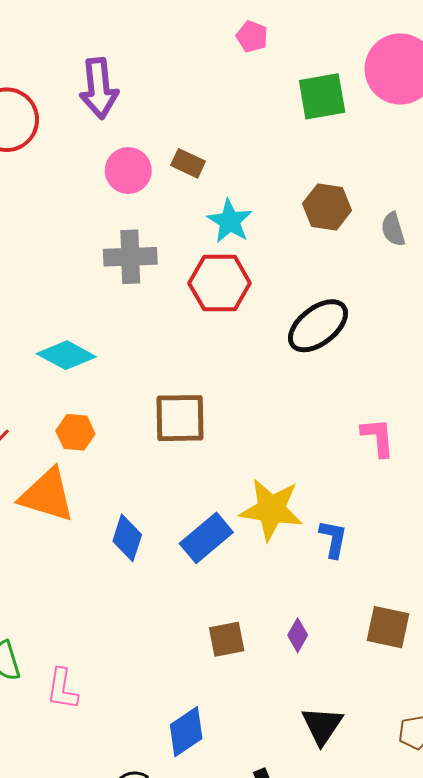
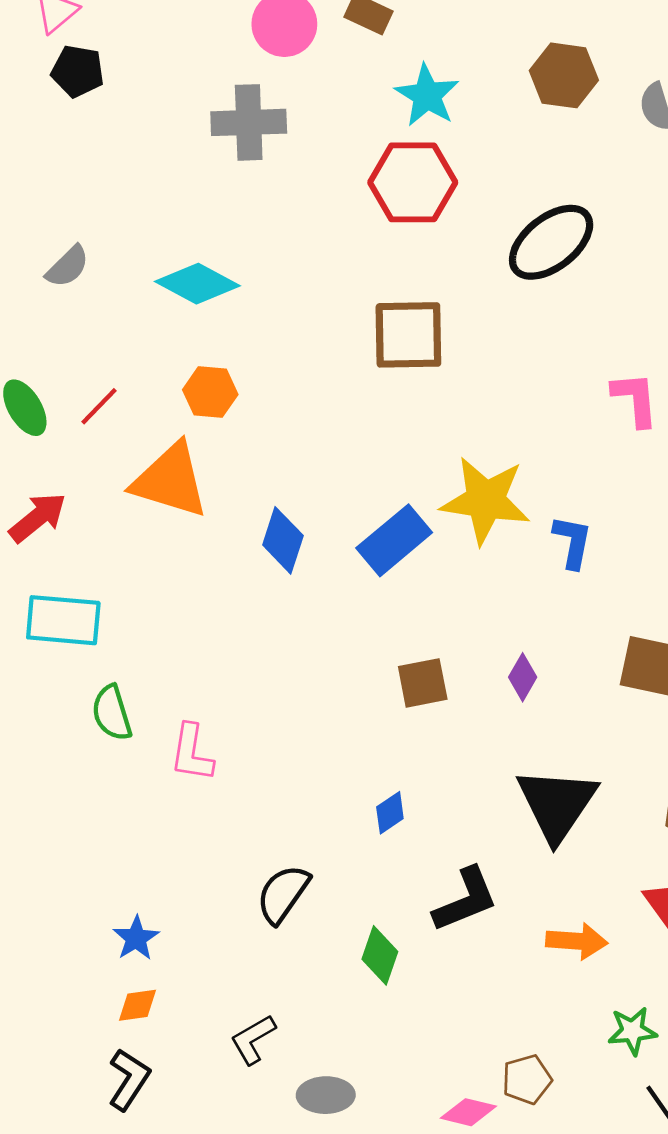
gray cross: (130, 257) -> (249, 122), moved
brown square: (180, 418) -> (408, 335), moved
black triangle: (322, 726) -> (557, 804), size x1.4
blue diamond: (186, 732) -> (390, 813), moved, size x0.6

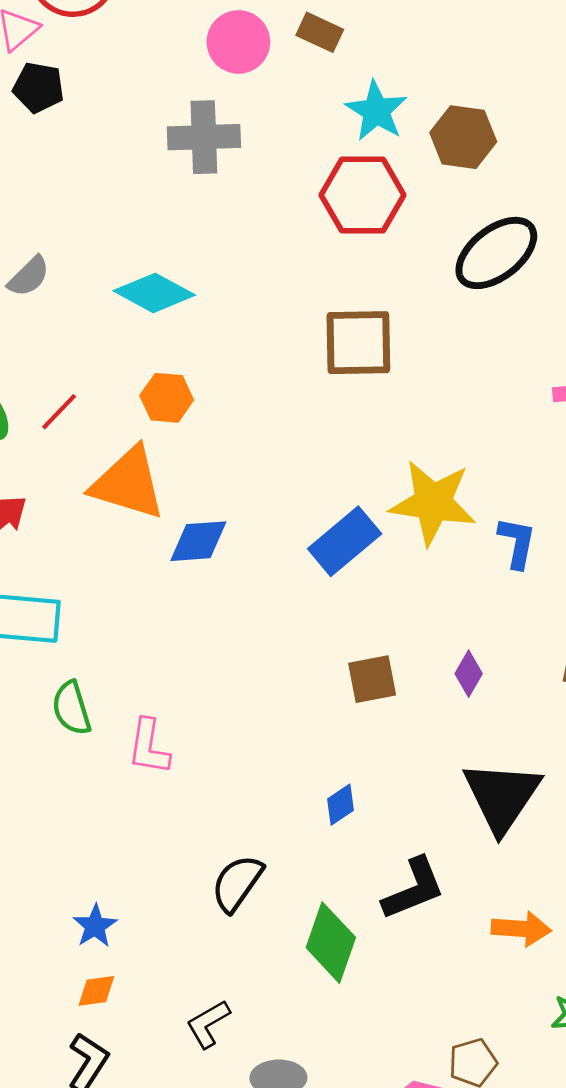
brown hexagon: (564, 75) -> (463, 137), moved
blue diamond: (283, 540) -> (198, 541), moved, turned 68
green diamond: (380, 955) -> (331, 943), size x1.4

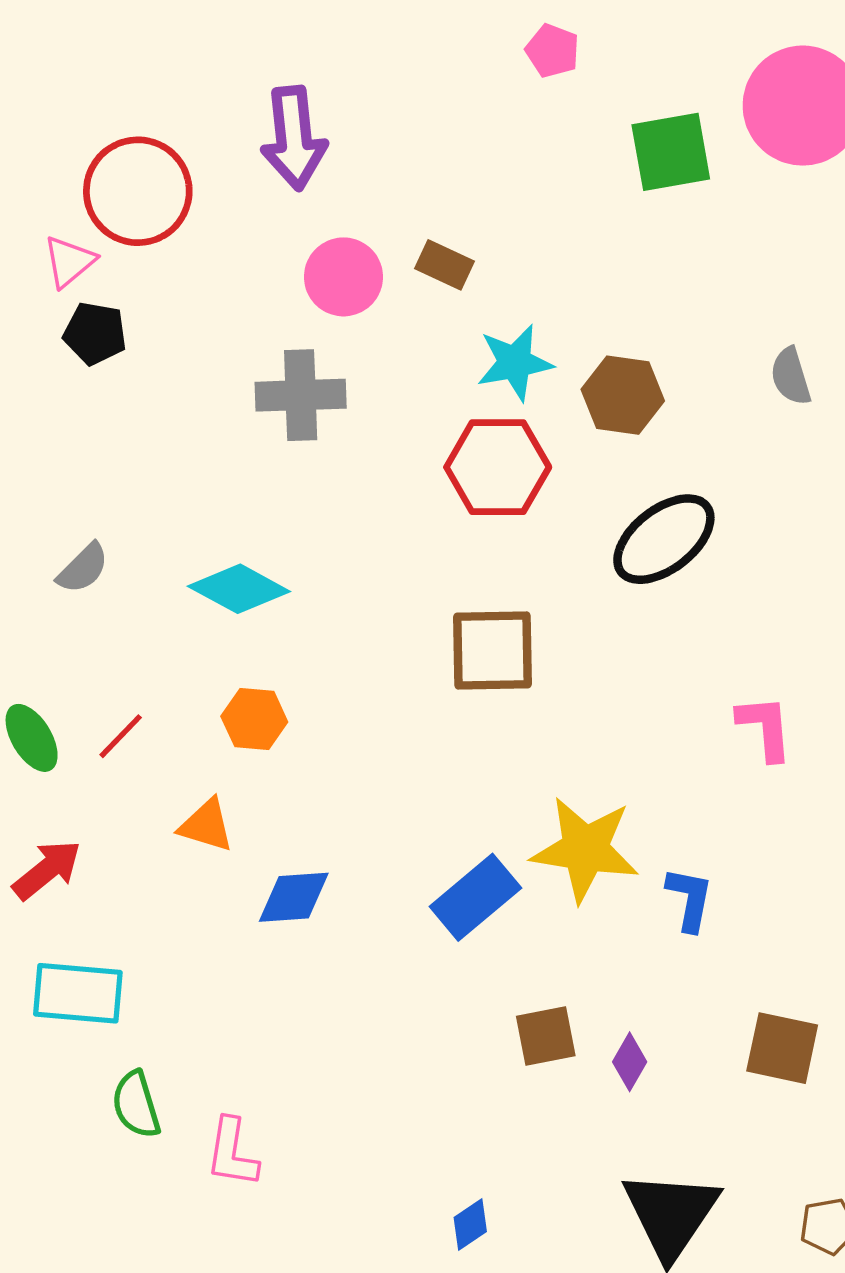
cyan star: (376, 111) -> (515, 363), turned 30
orange triangle: (128, 483) -> (206, 825), size x0.6
brown square: (372, 679) -> (546, 1036), moved

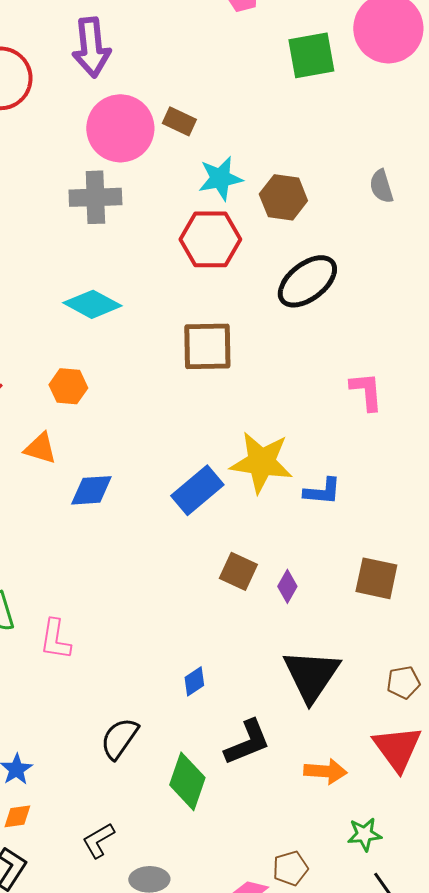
pink circle: (343, 277) -> (120, 128), size x1.5
cyan diamond: (239, 589) -> (92, 304), moved
blue L-shape: (690, 899) -> (322, 491), turned 84
brown square: (546, 1036) -> (238, 571), turned 36

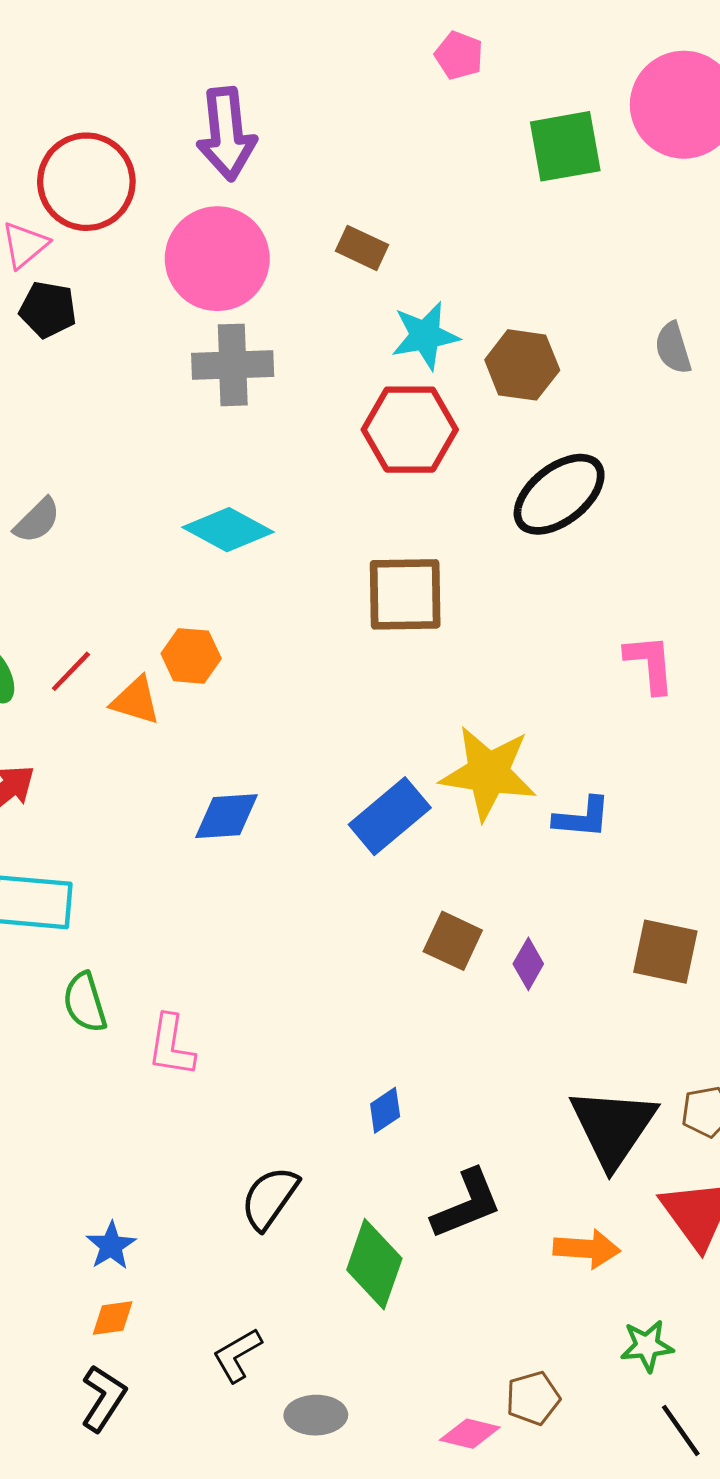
pink circle: (120, 128) -> (217, 259), moved
orange triangle: (40, 448) -> (136, 701), moved
black triangle: (311, 675) -> (613, 1127), moved

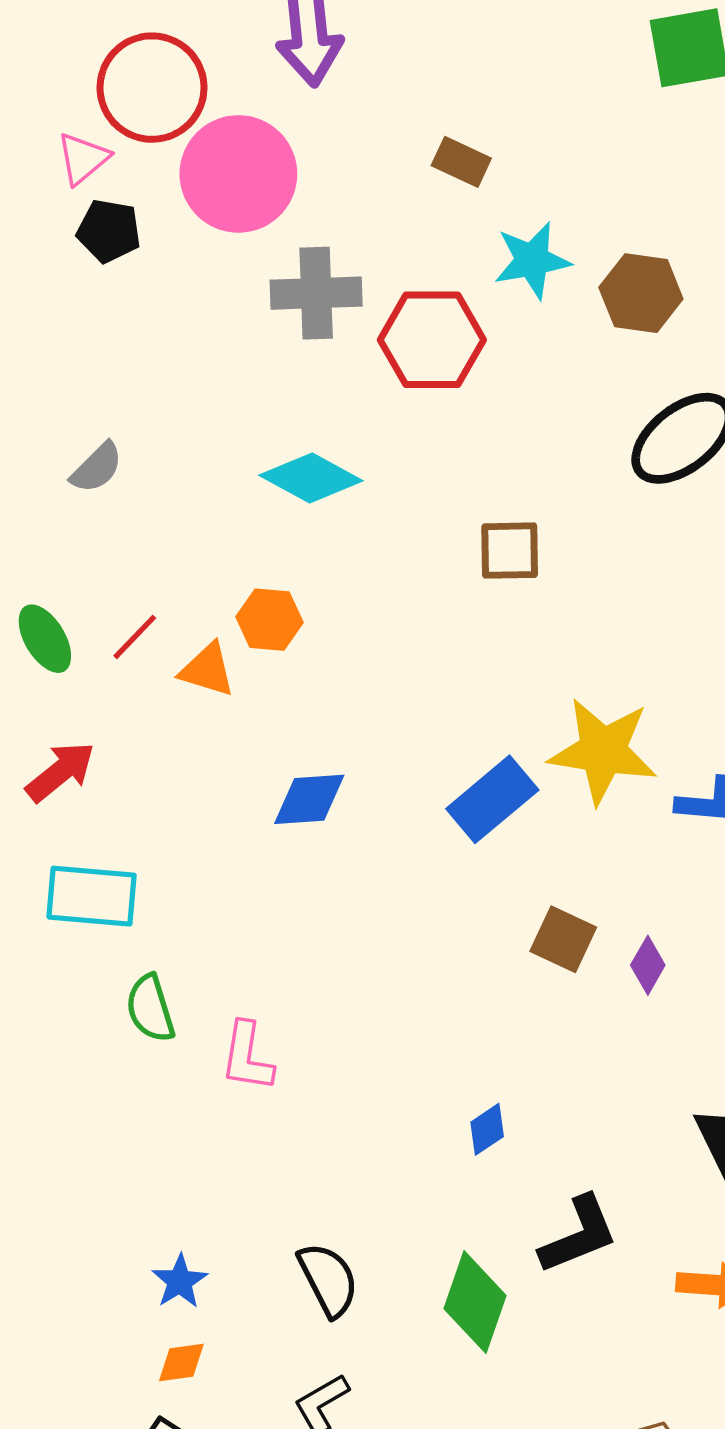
pink circle: (217, 259) -> (238, 174), moved
red hexagon: (410, 430) -> (432, 340), moved
brown square: (405, 594) -> (510, 551), size x0.7
black semicircle: (270, 1198) -> (328, 1280), moved, turned 118

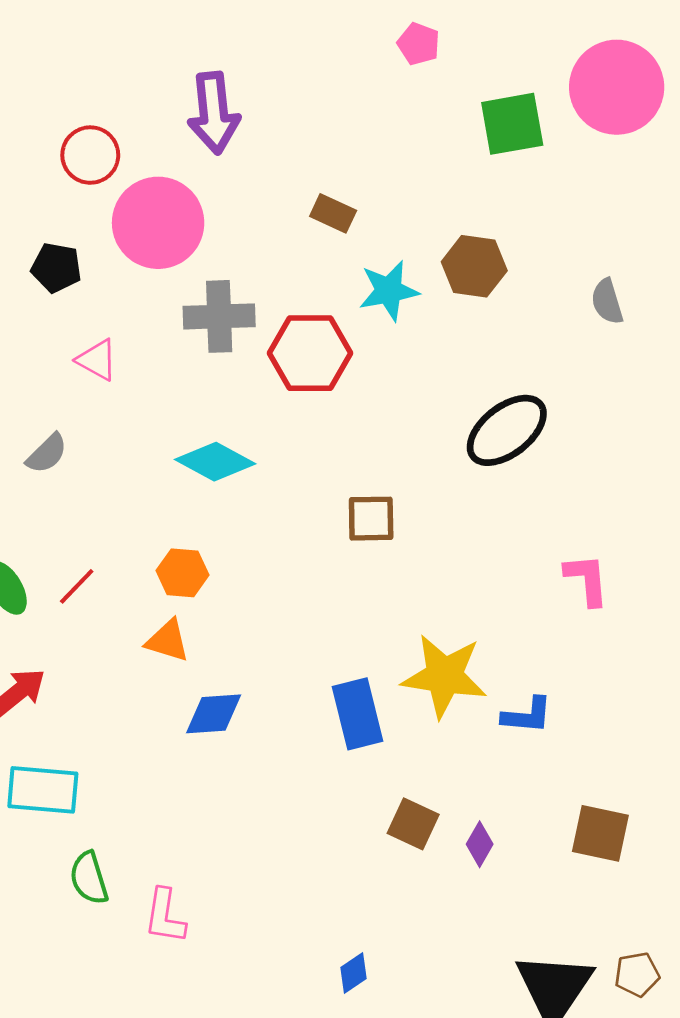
red circle: (152, 88) -> (90, 155), size x0.7
pink triangle: (83, 158) -> (97, 360), moved, turned -51
brown hexagon: (641, 293) -> (474, 266), moved
orange triangle: (207, 670) -> (168, 641), moved
blue rectangle: (492, 799) -> (358, 714), turned -64

